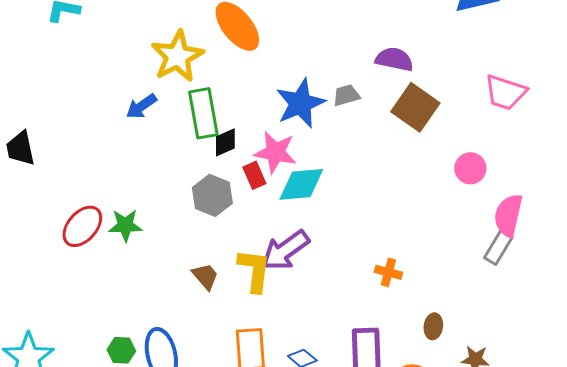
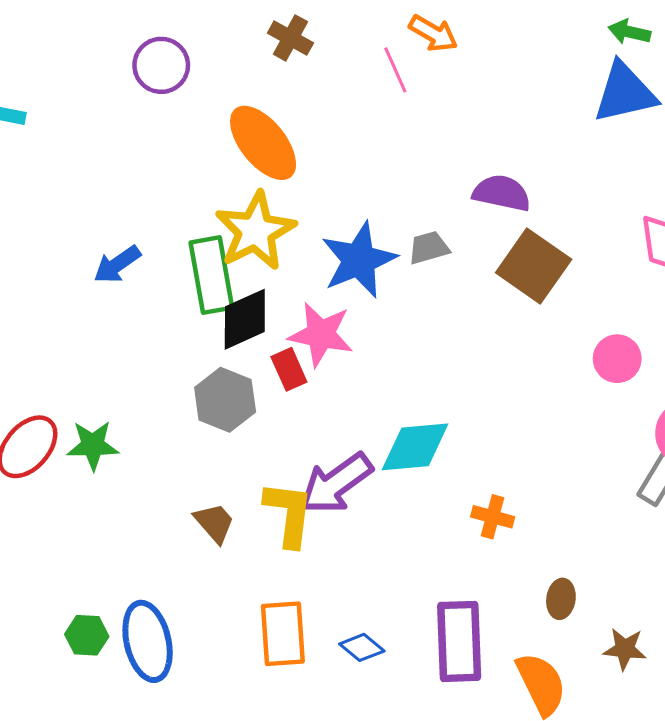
yellow star: (177, 56) -> (255, 231), moved
black diamond: (225, 142) -> (245, 319), size x1.4
cyan diamond: (301, 184) -> (415, 447), moved

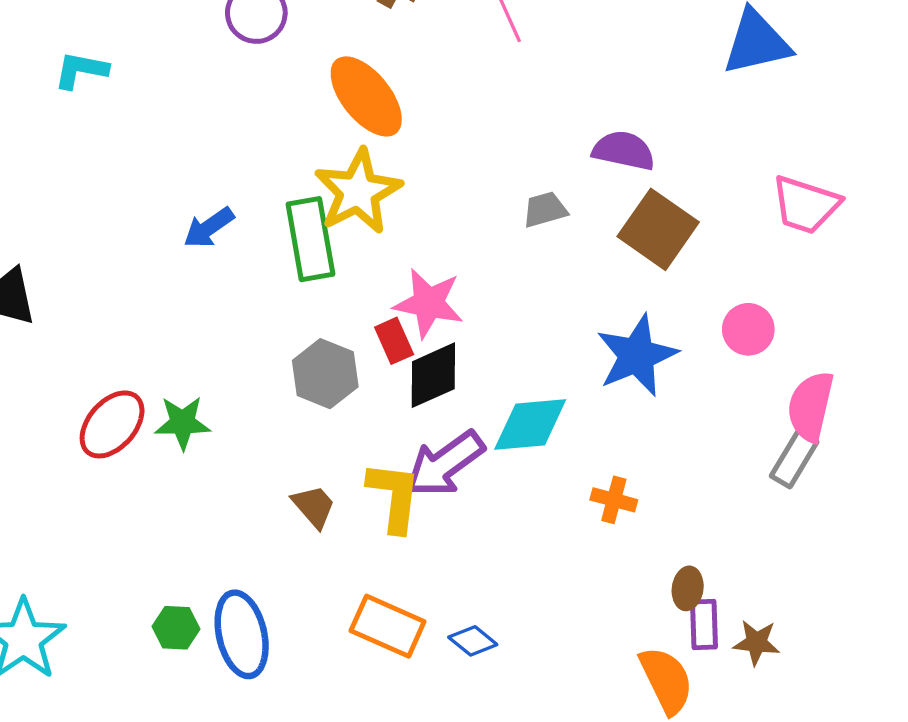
blue star: (359, 260) -> (637, 356), moved
black diamond: (245, 319) -> (433, 375), moved
orange rectangle: (283, 634) -> (388, 626), turned -62
purple rectangle: (459, 641) -> (704, 624), moved, size x0.6

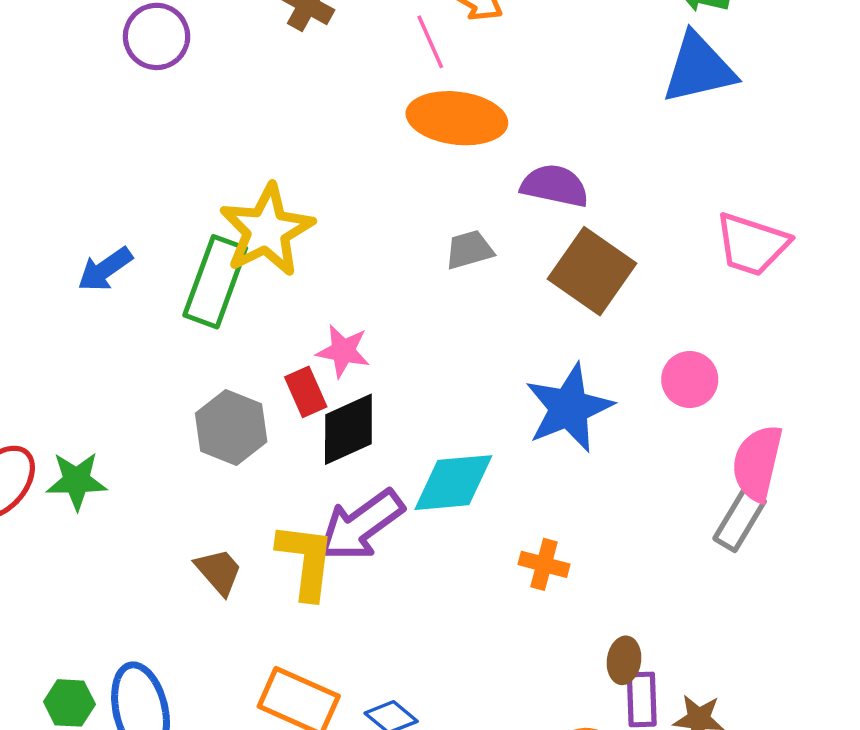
orange ellipse: (366, 96) -> (457, 118), moved, turned -44
green rectangle: (310, 239) -> (215, 282), turned 30
pink star: (429, 303) -> (343, 351), size x0.7

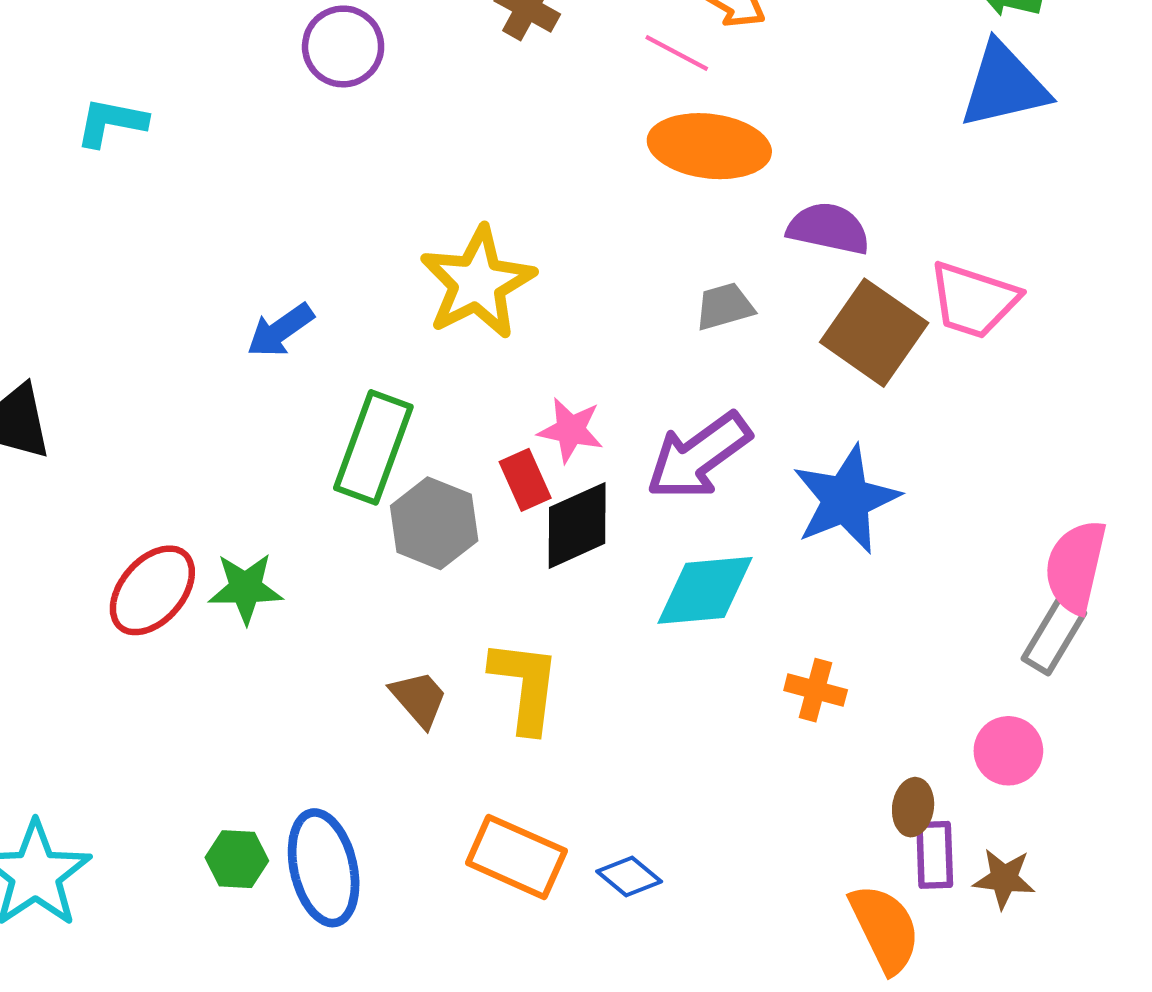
pink line: (430, 42) -> (677, 53), turned -38
pink trapezoid: (752, 244) -> (974, 300), moved
green rectangle: (215, 282) -> (373, 447), moved
pink circle: (690, 379) -> (1008, 751), moved
purple arrow: (361, 525) -> (698, 456), moved

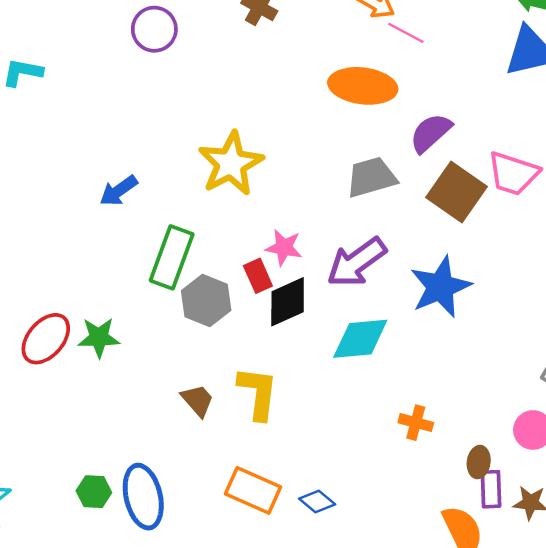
pink line: (677, 53) -> (406, 33), moved
purple semicircle: (829, 228) -> (431, 133), turned -54
gray trapezoid: (724, 307) -> (371, 177), size x1.5
orange cross: (816, 690) -> (416, 423), moved

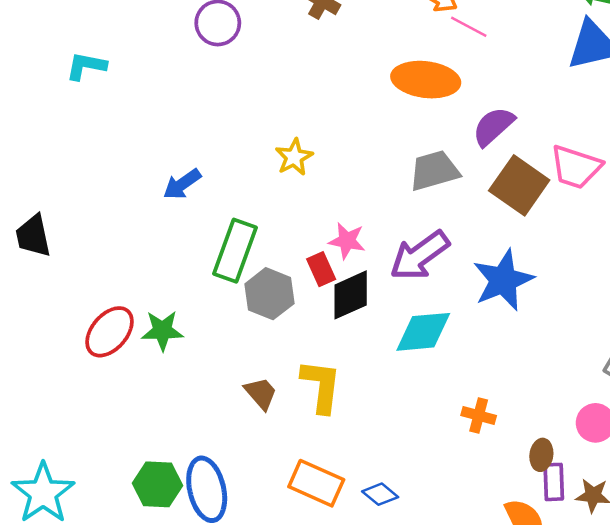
yellow star: (231, 164) -> (294, 157), size x0.6
green hexagon: (94, 492) -> (157, 484), size x1.4

